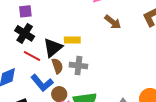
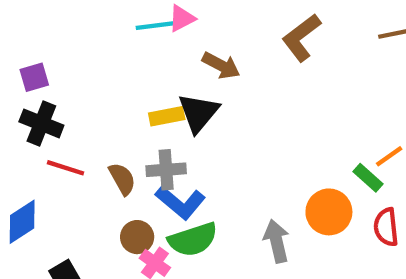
yellow rectangle: (72, 40) -> (167, 116), moved
black triangle: (53, 48) -> (198, 113), moved
blue L-shape: (42, 83) -> (180, 202), moved

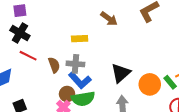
black triangle: (198, 113) -> (121, 73), moved
orange circle: (329, 212) -> (150, 84), moved
brown circle: (137, 237) -> (67, 94), moved

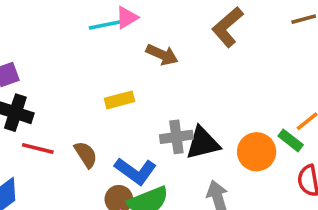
gray cross: (75, 64) -> (176, 137), moved
black triangle: (121, 73) -> (203, 143), turned 40

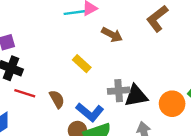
yellow rectangle: (119, 100) -> (82, 64), turned 54

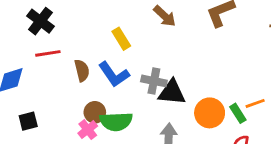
red line: (25, 93) -> (48, 53), turned -42
blue L-shape: (90, 112) -> (114, 74), moved

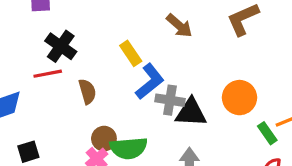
black cross: (40, 21) -> (61, 46), moved
blue L-shape: (114, 74) -> (150, 82), moved, turned -92
orange circle: (210, 113) -> (239, 98), moved

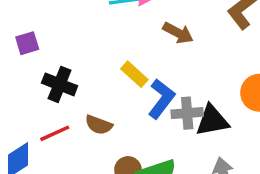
red line: (48, 74) -> (55, 133), moved
brown semicircle: (87, 91) -> (99, 125), turned 140

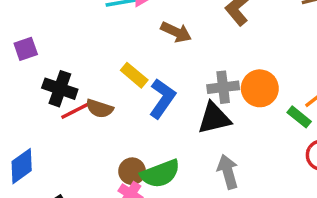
gray cross: (187, 113) -> (223, 87), moved
brown semicircle: (99, 125) -> (100, 109), moved
red line: (55, 133) -> (75, 111), moved

